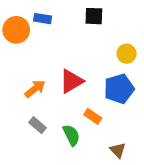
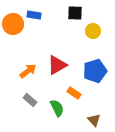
yellow circle: (127, 54) -> (93, 31), moved

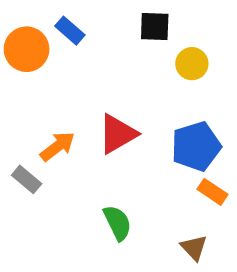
blue rectangle: (34, 15) -> (70, 31), turned 32
orange rectangle: (74, 93) -> (213, 192), moved
gray rectangle: (30, 100) -> (27, 179), moved

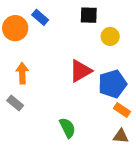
red triangle: (117, 134) -> (80, 71), moved
orange arrow: (58, 146) -> (22, 73), moved, turned -54
brown triangle: (194, 248) -> (121, 136), moved, turned -42

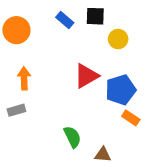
blue rectangle: (40, 17) -> (65, 20), moved
gray rectangle: (15, 103) -> (16, 110), turned -56
brown triangle: (121, 136) -> (103, 155), moved

